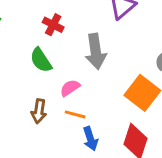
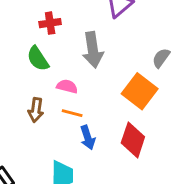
red cross: (53, 25) -> (50, 23), turned -36
pink semicircle: (70, 88) -> (67, 86), turned 48

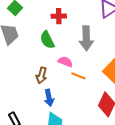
orange line: (72, 113) -> (78, 76), moved
blue arrow: (88, 137) -> (49, 98), moved

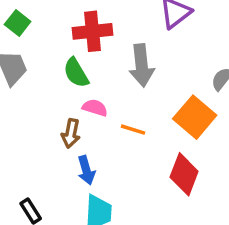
red cross: (59, 16) -> (93, 31), size x1.5
pink semicircle: (65, 62) -> (95, 108), moved

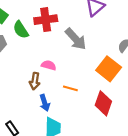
gray arrow: (142, 65) -> (76, 39), turned -35
green semicircle: (76, 73) -> (21, 30), moved
orange line: (133, 130) -> (70, 88), moved

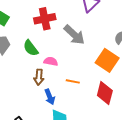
green semicircle: (21, 30) -> (31, 48), moved

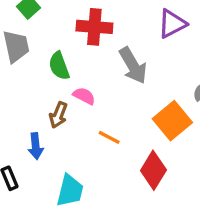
blue arrow: (50, 97) -> (36, 146), moved

